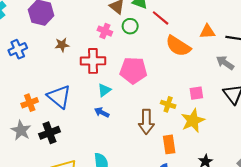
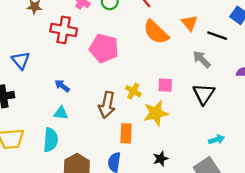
orange triangle: (207, 32) -> (190, 23), turned 42
cyan triangle: (104, 90) -> (61, 113), moved, turned 32
blue triangle: (59, 97) -> (21, 60), size x0.7

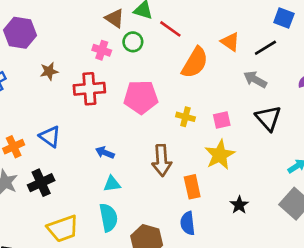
orange semicircle: (156, 32) -> (195, 63), turned -88
black line: (217, 36) -> (265, 48), turned -36
yellow cross: (133, 91) -> (185, 117), moved

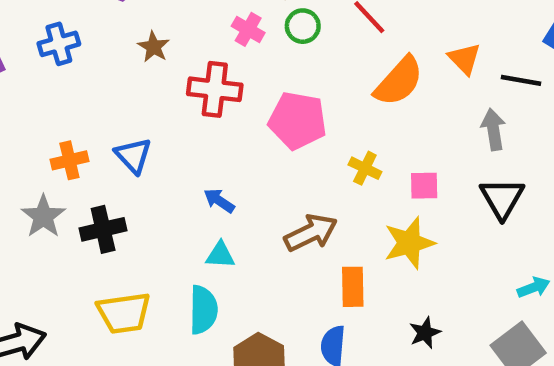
black line: (265, 48) -> (521, 80), turned 30
brown star: (49, 71) -> (154, 47), turned 30
gray arrow: (255, 79) -> (493, 129), turned 40
brown arrow: (162, 160) -> (311, 233), turned -124

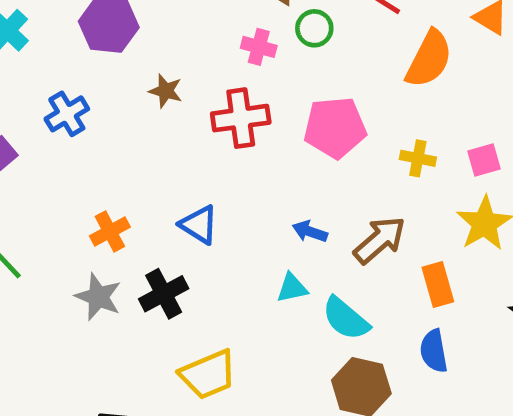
blue triangle: (133, 156) -> (199, 225), moved
blue arrow: (219, 201) -> (310, 232), moved
cyan semicircle: (203, 310) -> (346, 319), moved, turned 144

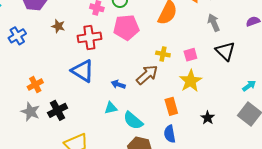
pink pentagon: (335, 128) -> (126, 27), moved
blue triangle: (199, 225) -> (83, 71), moved, size x1.4
brown arrow: (380, 240) -> (147, 75), moved

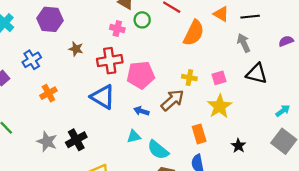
pink pentagon: (126, 27) -> (141, 75), moved
black triangle: (225, 51) -> (257, 74), turned -30
orange cross: (35, 85) -> (48, 93), moved

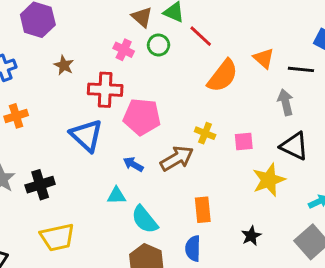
yellow star: (220, 106) -> (269, 180), moved

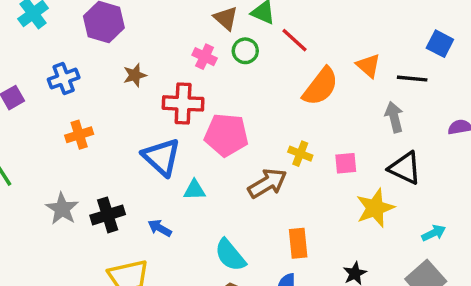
brown star: (64, 65) -> (135, 75), turned 30
blue arrow: (133, 164) -> (160, 228), moved
cyan triangle: (116, 196) -> (195, 190), moved

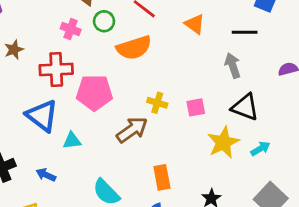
orange triangle: (368, 66) -> (195, 24), moved
orange semicircle: (321, 86) -> (134, 48), moved, turned 40
cyan arrow: (434, 233) -> (260, 149), moved

